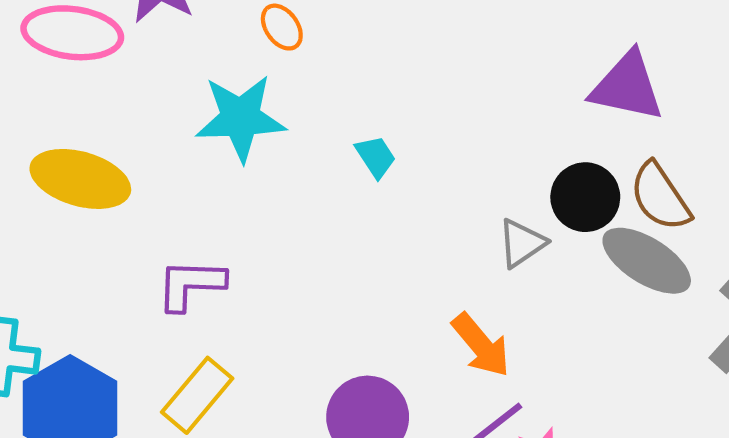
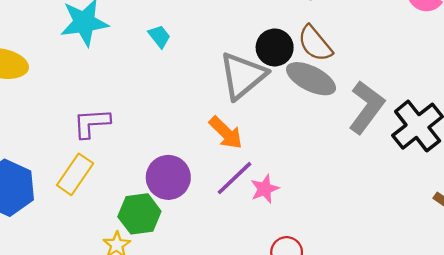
gray triangle: (522, 243) -> (243, 76), size x1.8
purple L-shape: (191, 285) -> (92, 123), moved

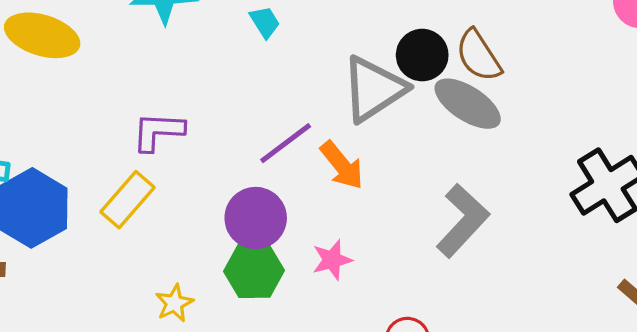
gray L-shape: (366, 107) -> (463, 221), moved
purple line: (234, 178) -> (286, 143), moved
pink star: (265, 189) -> (332, 260), moved
green hexagon: (139, 214) -> (254, 271), moved

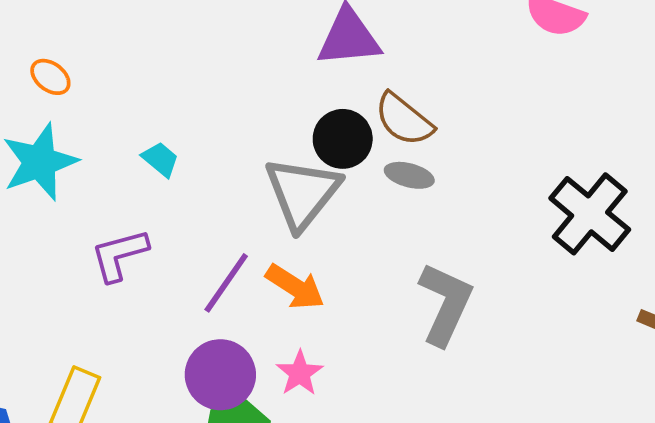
gray ellipse: (468, 104) -> (409, 175), size x0.6
purple L-shape: (158, 131) -> (119, 255), moved
pink star: (332, 260) -> (300, 373), moved

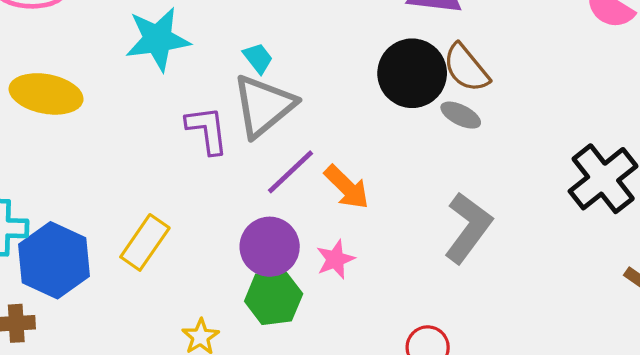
black circle: (343, 139) -> (412, 73), size x1.4
gray triangle: (302, 193) -> (264, 106), moved
purple L-shape: (119, 255) -> (207, 130), turned 86

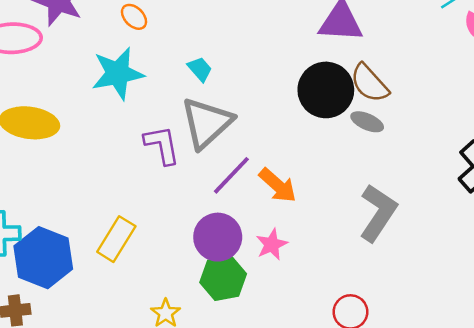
cyan trapezoid: (258, 58) -> (200, 69), moved

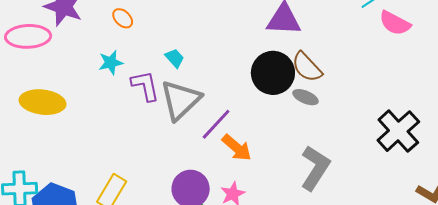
cyan star: (118, 73) -> (111, 63), size x0.6
purple L-shape: (162, 145) -> (145, 86), moved
purple line: (231, 175) -> (216, 124), moved

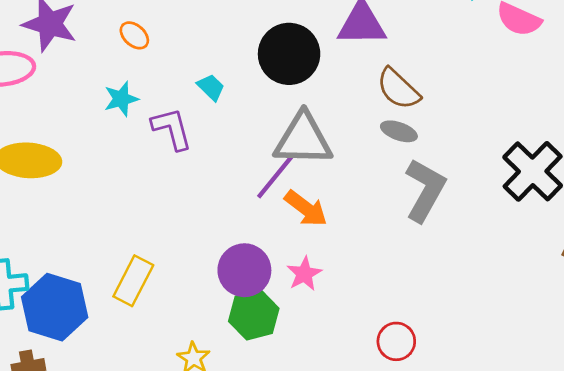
black circle: (273, 73) -> (289, 54), moved
gray triangle: (181, 100) -> (303, 139), moved, turned 48
gray L-shape: (315, 168) -> (425, 190), moved

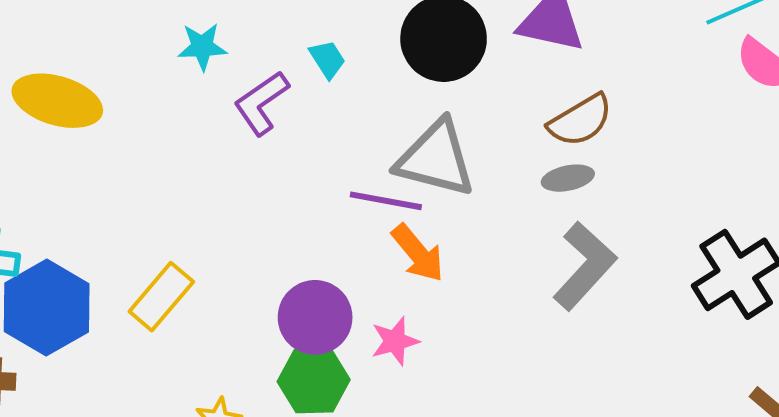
brown semicircle: (398, 89) -> (580, 120), turned -87
purple L-shape: (172, 129) -> (261, 103), turned -123
gray ellipse: (399, 131) -> (568, 178), turned -44
purple line: (275, 177) -> (386, 201), turned 48

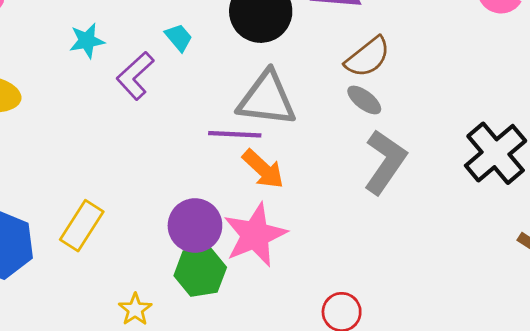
gray ellipse: (568, 178) -> (364, 100), turned 57
pink star: (395, 341) -> (255, 235), size x1.8

